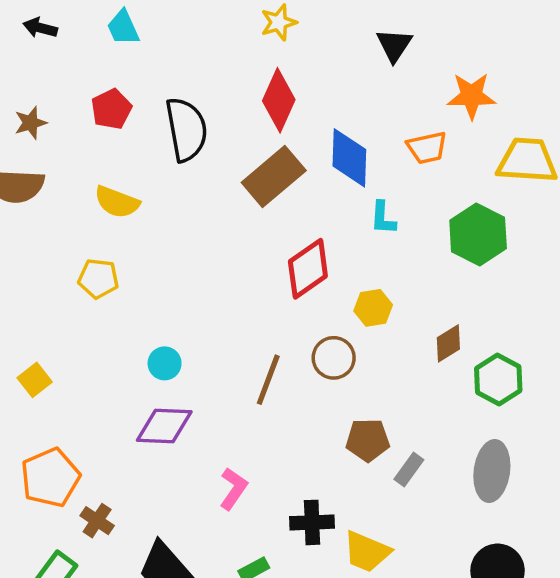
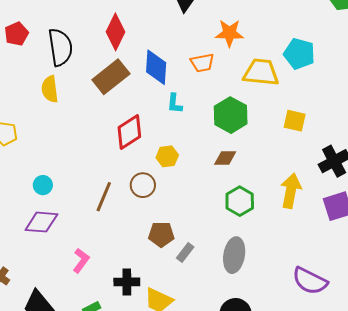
yellow semicircle: (117, 202) -> (50, 89), moved, turned 60
brown diamond: (448, 343) -> (225, 158), moved, turned 30

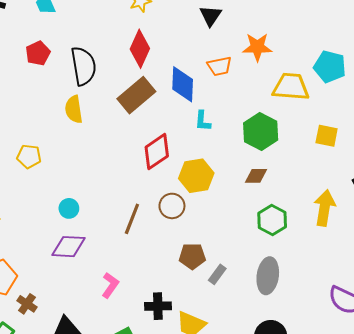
orange trapezoid: (202, 63) -> (219, 66), moved
yellow hexagon: (167, 156) -> (196, 176), size x1.5

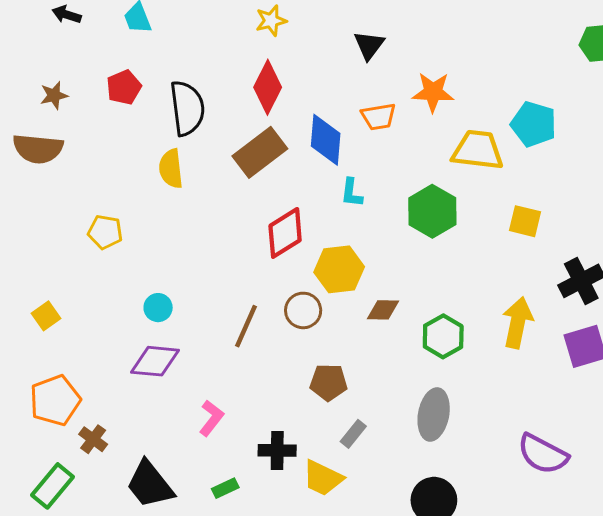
brown diamond: (256, 176) -> (383, 310), moved
gray rectangle: (217, 274) -> (353, 434), moved

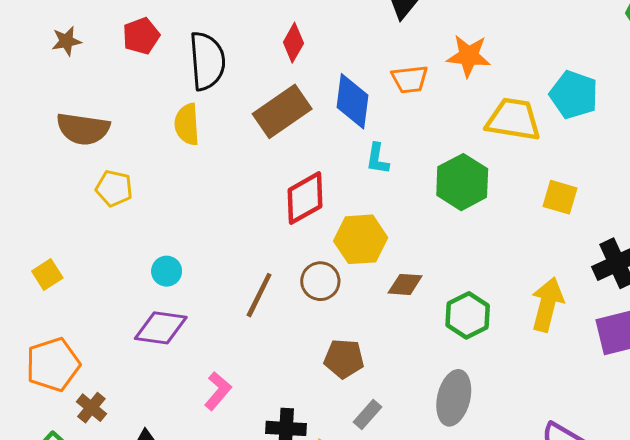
red diamond: (268, 87) -> (293, 43), size x0.7
brown semicircle: (38, 149) -> (83, 129), moved

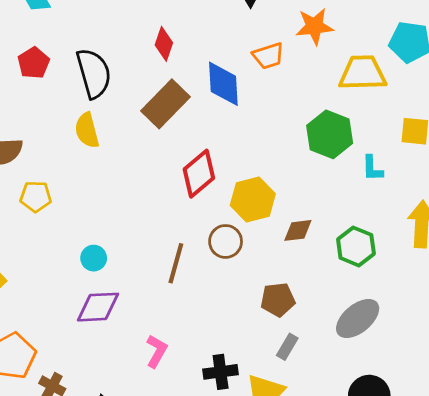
cyan L-shape: (377, 159) -> (372, 168), moved
brown pentagon: (344, 359) -> (278, 300), moved
gray ellipse: (454, 398) -> (358, 319), turned 48

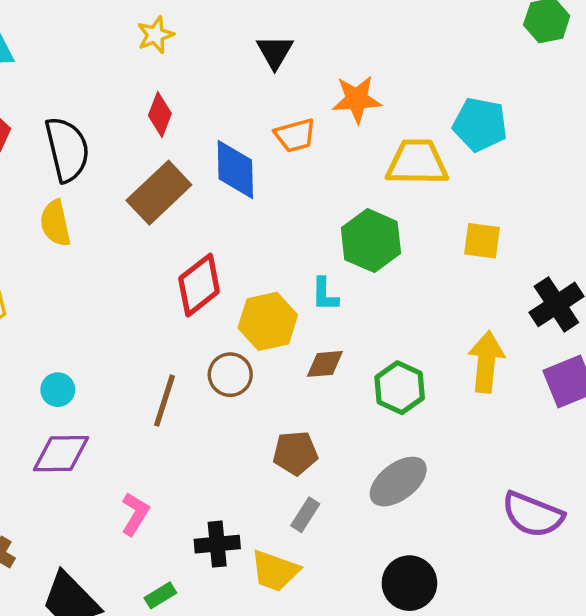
cyan L-shape: (372, 168) -> (325, 294), moved

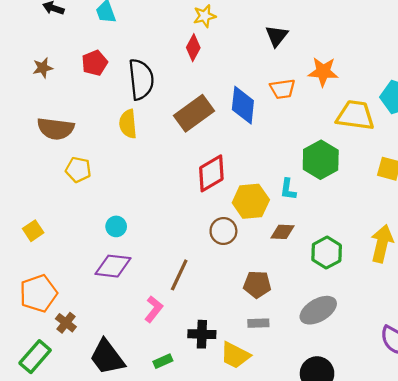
red diamond: (160, 114) -> (193, 48), moved
brown line: (165, 401) -> (179, 275), moved
gray rectangle: (305, 515) -> (258, 323), turned 48

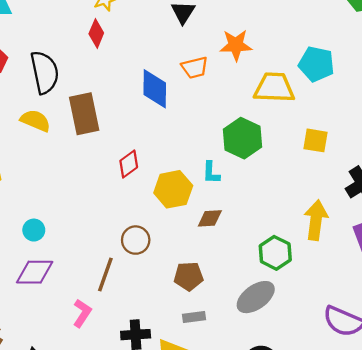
brown rectangle: (194, 113) -> (84, 114), moved, turned -60
yellow semicircle: (128, 124) -> (35, 121), turned 124
red diamond: (211, 173) -> (129, 164), size x0.7
brown circle: (223, 231) -> (136, 240), moved
green hexagon: (327, 253) -> (275, 253), moved

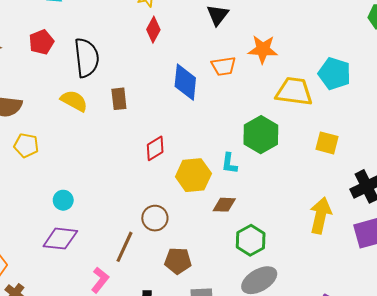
red diamond: (96, 33) -> (153, 30), moved
brown rectangle: (84, 114) -> (119, 99), size x0.6
green hexagon: (275, 253) -> (251, 240), moved
brown pentagon: (189, 276) -> (178, 261), moved

